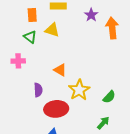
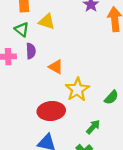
purple semicircle: (38, 90) -> (31, 51), moved
green arrow: (103, 123) -> (93, 127), moved

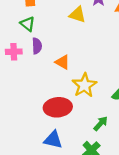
yellow triangle: (47, 21) -> (77, 15), moved

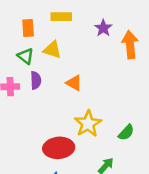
yellow triangle: (77, 15) -> (52, 50), moved
orange triangle: (62, 62) -> (74, 83), moved

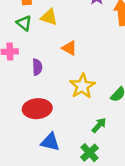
purple semicircle: (36, 80) -> (37, 67), moved
red ellipse: (59, 148) -> (37, 109), moved

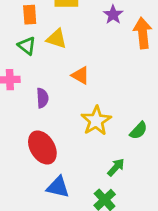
red ellipse: (37, 109) -> (42, 147), turned 64

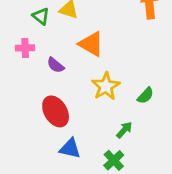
orange triangle: (81, 75) -> (91, 44), size x1.5
purple semicircle: (42, 98) -> (56, 65), turned 132

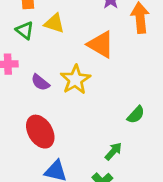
orange triangle: (91, 44) -> (101, 44), moved
yellow star: (106, 86) -> (75, 80), moved

